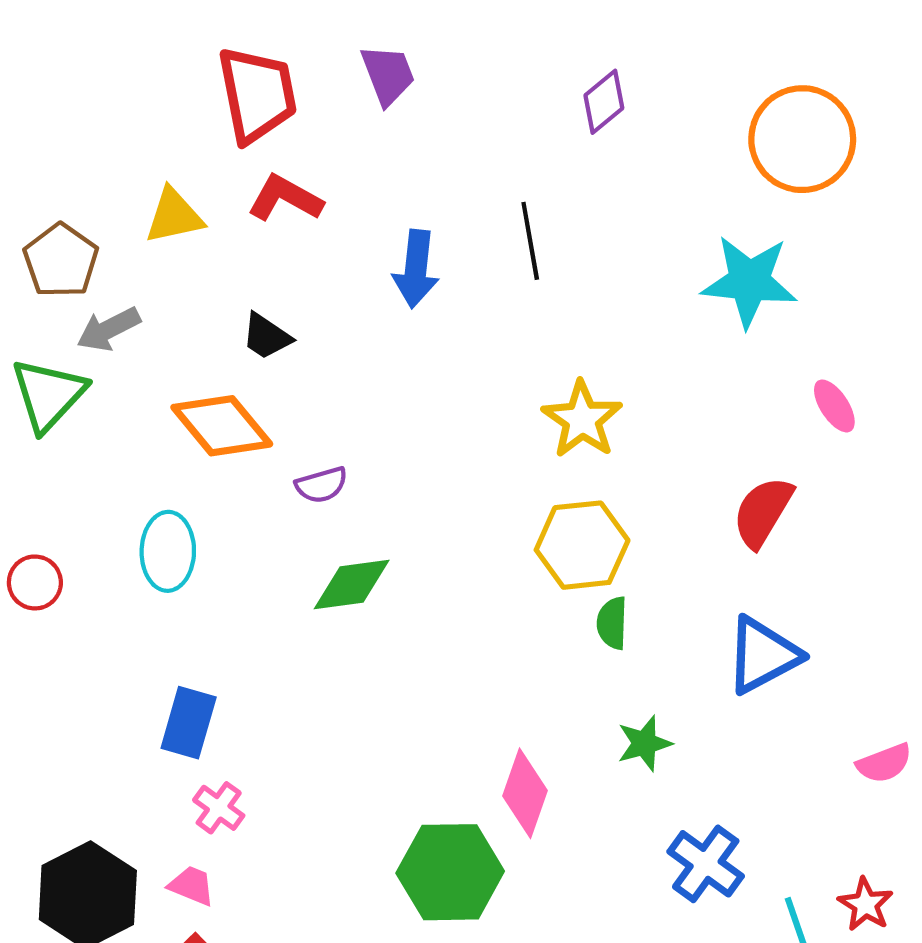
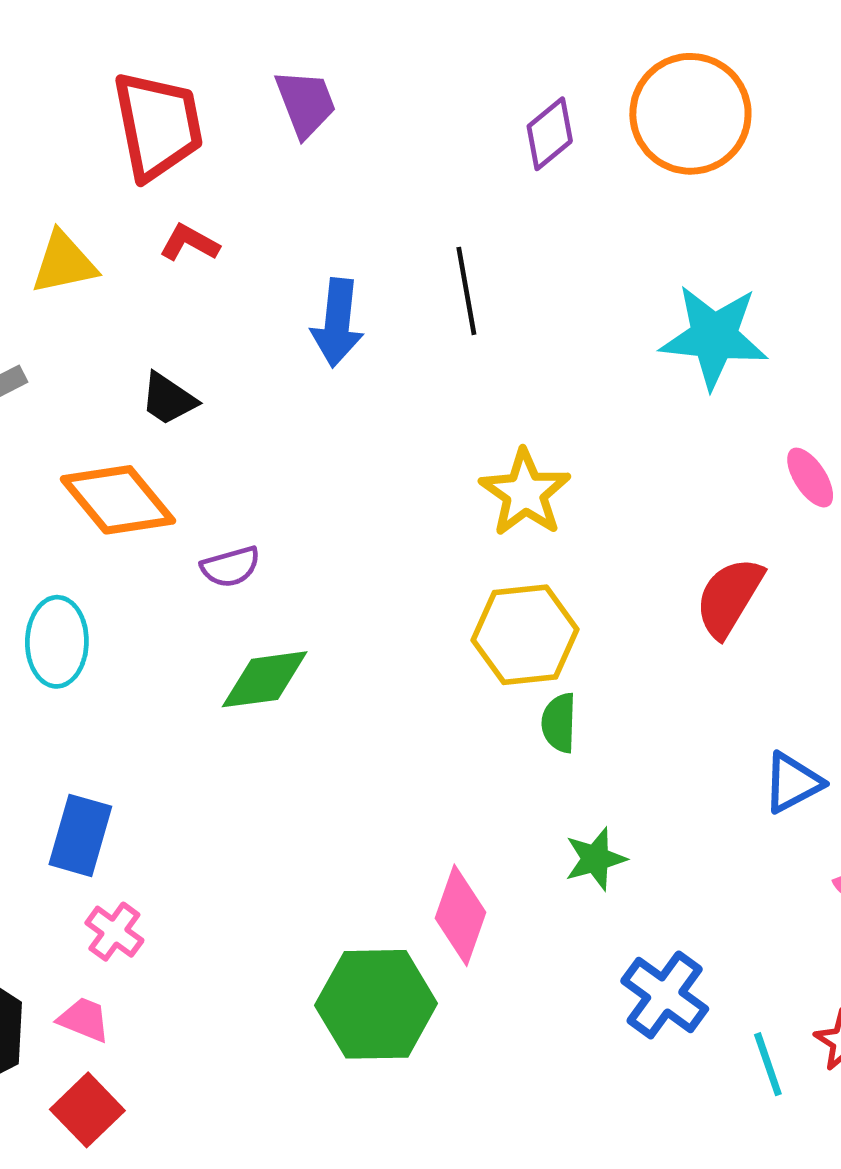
orange circle: (802, 139) -> (690, 114), moved
red L-shape: (285, 198) -> (189, 243), size x0.7
blue triangle: (763, 655) -> (793, 783), moved, size x0.7

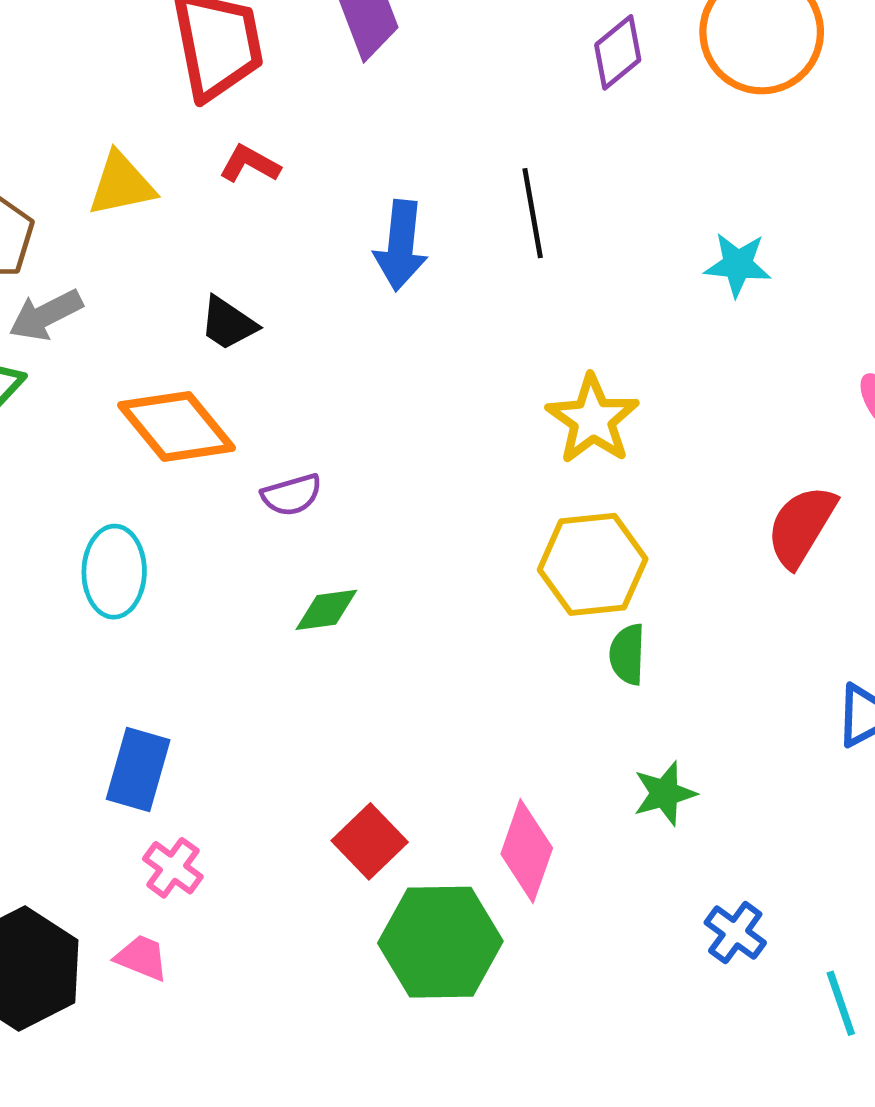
cyan star: (714, 337) -> (738, 265), moved, size x0.6
green diamond: (265, 679) -> (326, 610), size x0.7
blue cross: (665, 995) -> (735, 933), size x0.7
red square: (87, 1110) -> (370, 841), moved

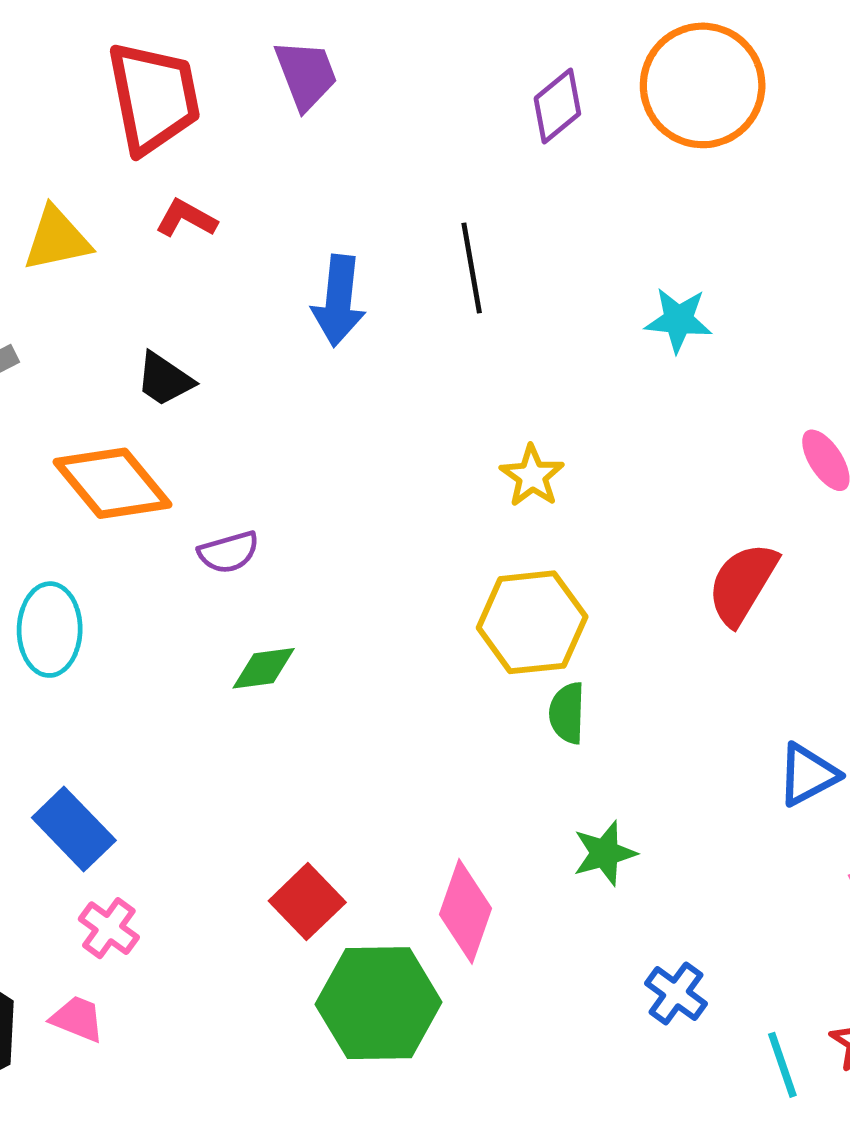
yellow star: (593, 419) -> (532, 476), size x0.7
blue rectangle: (138, 769) -> (74, 829), turned -60

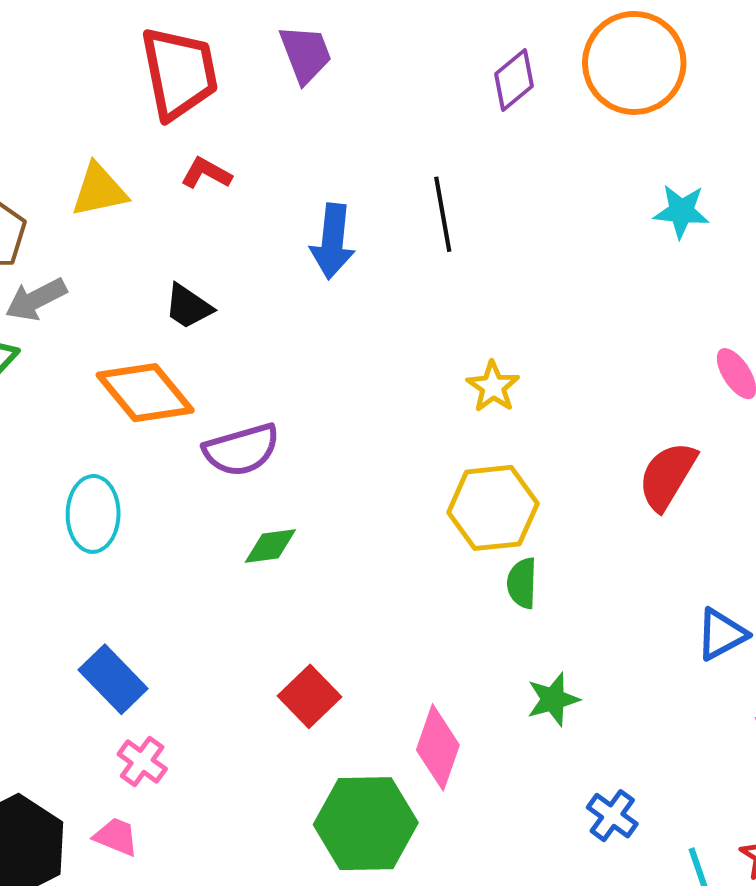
cyan star: (678, 320) -> (681, 211), moved
purple semicircle: (229, 552) -> (241, 450), size x1.5
red square: (307, 902) -> (310, 696), moved

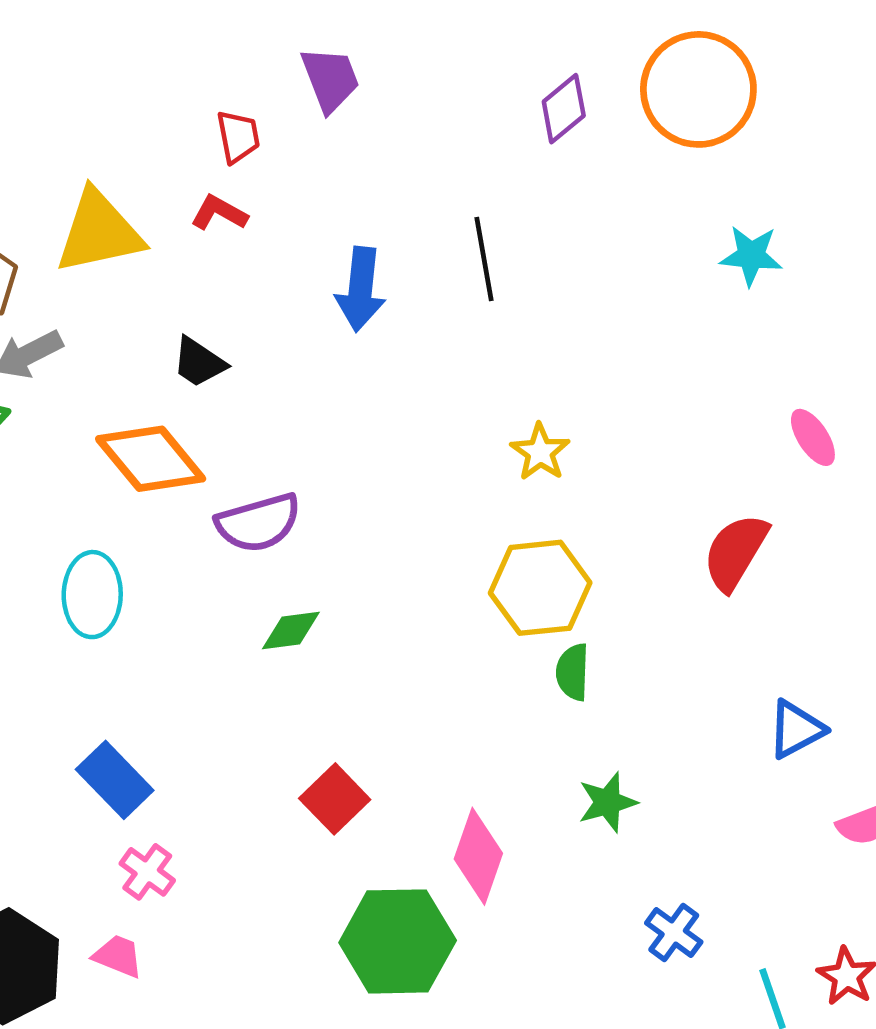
red trapezoid: (179, 73) -> (238, 137), moved, size x0.5
yellow triangle: (99, 190) -> (99, 232), size x1.4

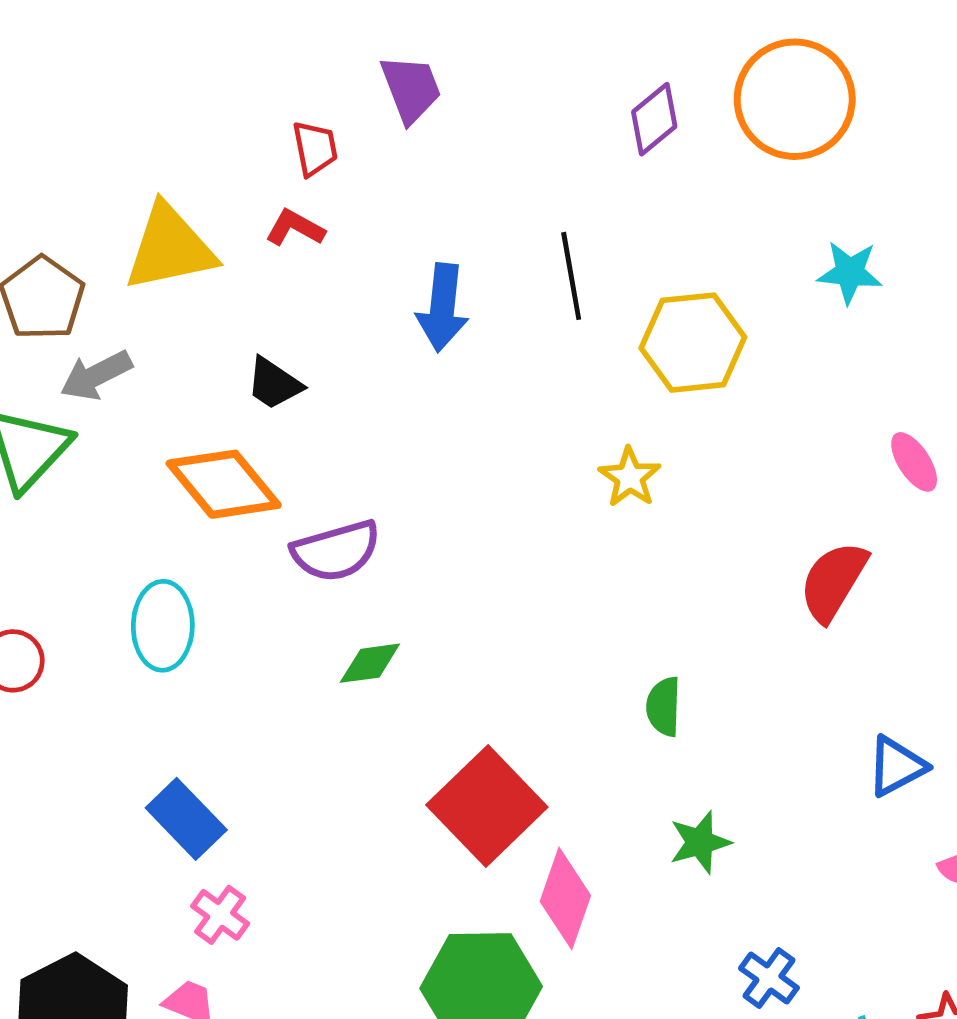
yellow hexagon: (540, 588) -> (693, 343), moved
red square: (335, 799) -> (487, 806), moved, size x1.6

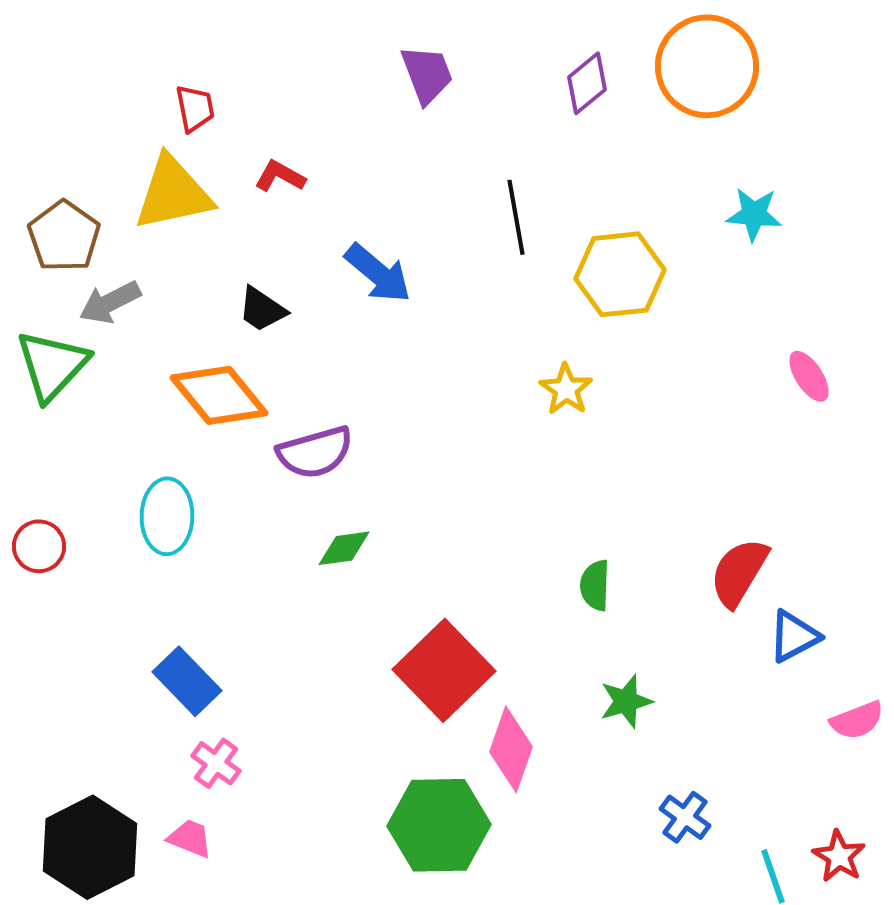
purple trapezoid: (411, 89) -> (427, 74), moved
red trapezoid: (315, 148) -> (195, 108), moved
blue arrow: (442, 308) -> (378, 273), moved, turned -56
red semicircle: (833, 581) -> (739, 572), moved

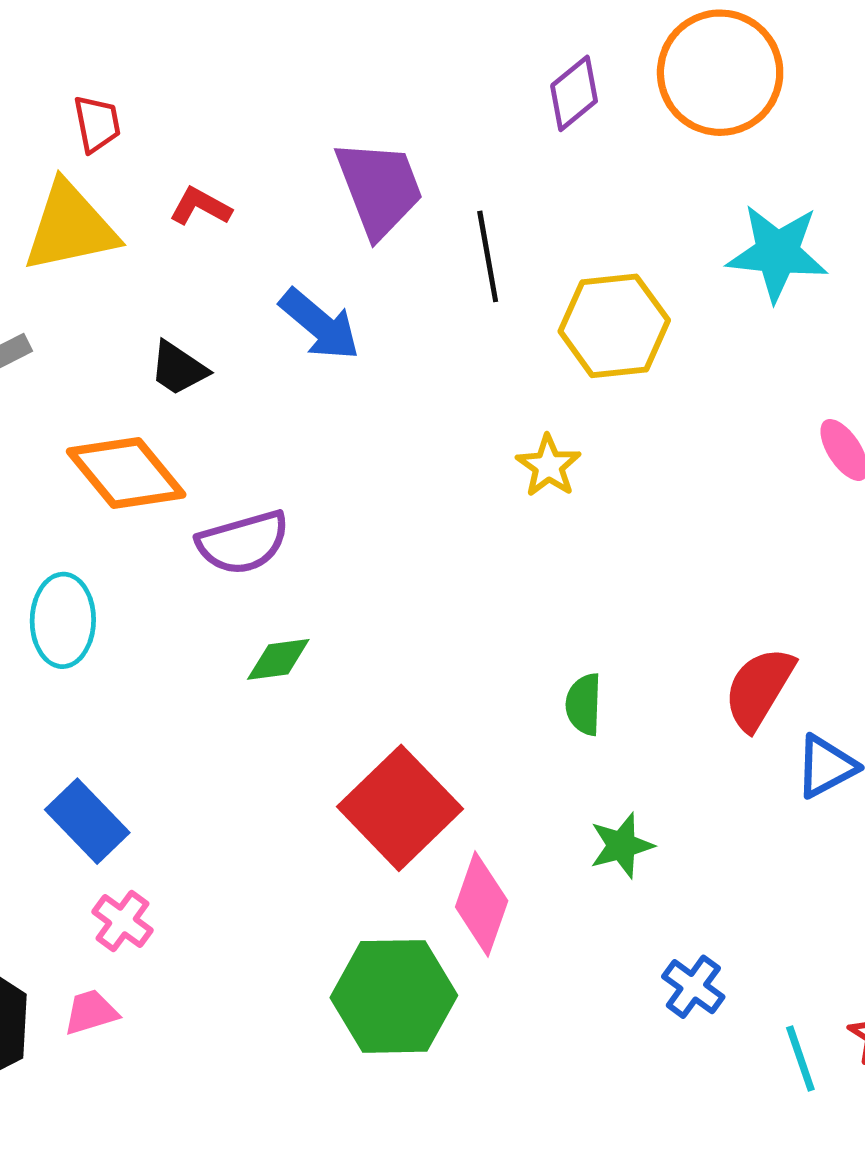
purple trapezoid: (427, 74) -> (379, 188), moved, size x1.4
cyan star: (754, 214) -> (777, 253), size x1.5
pink trapezoid: (190, 838) -> (91, 1012), turned -39

